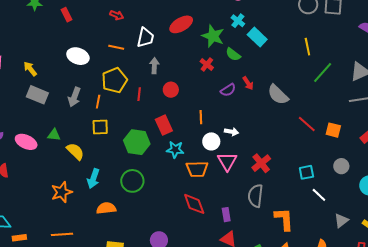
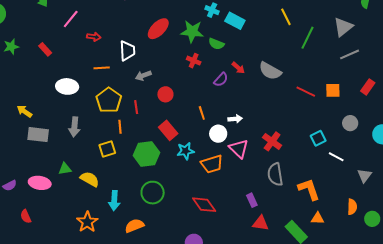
gray arrow: (154, 66) -> (143, 76), turned -98
orange line: (98, 102) -> (120, 127), moved
red diamond: (194, 204) -> (204, 205), moved

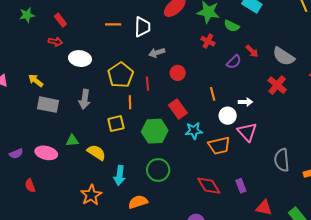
red arrow: (94, 37) -> (55, 42), moved
orange line: (102, 68) -> (113, 24), moved
red cross: (272, 141) -> (277, 85), moved
purple rectangle: (252, 200) -> (241, 186), moved

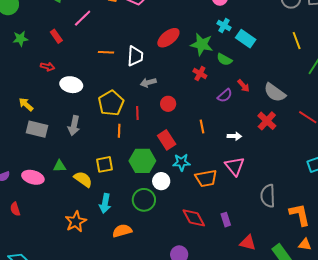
red rectangle: (60, 20) -> (56, 36), moved
white circle: (228, 116) -> (161, 181), moved
yellow square: (116, 124) -> (104, 164), moved

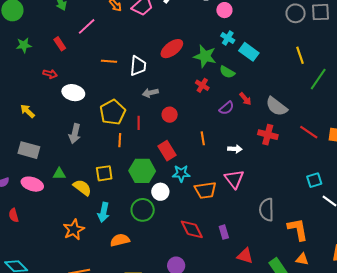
red cross: (267, 121) -> (268, 135), turned -30
gray rectangle: (37, 129) -> (29, 150), moved

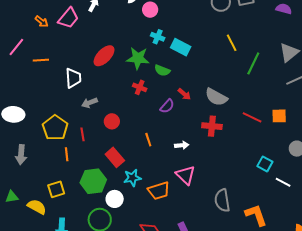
orange line: (109, 61) -> (41, 60), moved
cyan square: (314, 180) -> (265, 164), turned -35

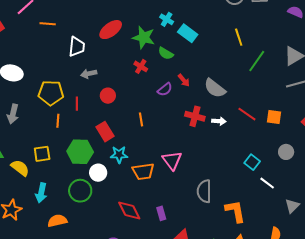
red cross: (212, 126) -> (195, 116), moved
yellow pentagon: (55, 128) -> (51, 93), turned 30
white arrow: (182, 145) -> (219, 121), moved

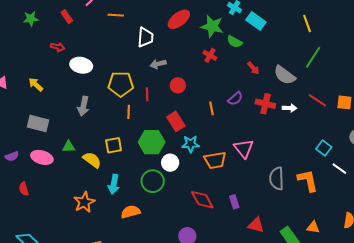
green line: (257, 61) -> (313, 57), moved
purple semicircle: (165, 89) -> (235, 99), moved
orange L-shape: (235, 211) -> (308, 181), moved

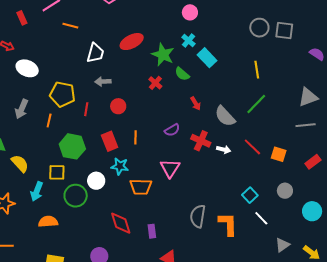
orange line: (212, 108) -> (136, 137), moved
orange line: (129, 112) -> (49, 120), moved
green hexagon: (152, 142) -> (72, 146), moved
yellow square: (114, 145) -> (57, 172), moved
pink triangle: (244, 148) -> (170, 168), moved

